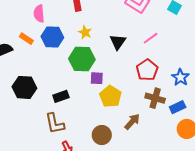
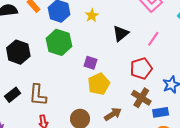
pink line: (151, 38) -> (153, 39), turned -35
green hexagon: (82, 59) -> (59, 42), moved
black rectangle: (61, 96) -> (13, 95), moved, turned -35

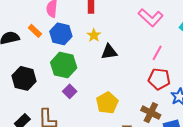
black triangle: (121, 33) -> (109, 52), moved, turned 36
purple square: (91, 63) -> (70, 91), moved, turned 32
red pentagon: (141, 68) -> (159, 79), moved, turned 30

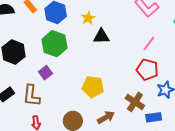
purple square: (70, 91) -> (46, 73), moved
yellow pentagon: (107, 103) -> (93, 87), turned 30

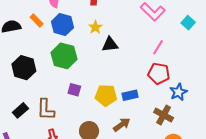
purple square: (46, 73) -> (74, 90), moved, turned -32
brown cross: (135, 102) -> (164, 115), moved
blue rectangle: (154, 117) -> (130, 95), moved

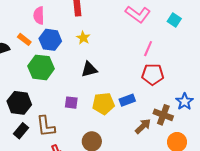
black triangle: (110, 44) -> (89, 69), moved
green hexagon: (64, 56) -> (41, 67), moved
black hexagon: (24, 68) -> (19, 103), moved
blue star: (178, 92) -> (184, 101), moved
brown arrow: (122, 125) -> (143, 126), moved

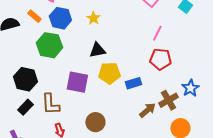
purple square: (71, 103) -> (77, 82), size x1.6
yellow pentagon: (103, 104) -> (109, 73), moved
brown cross: (163, 115) -> (168, 100), turned 36

